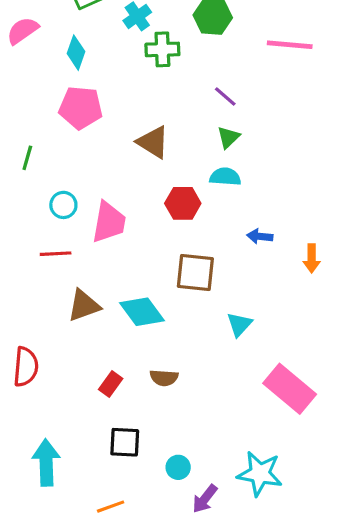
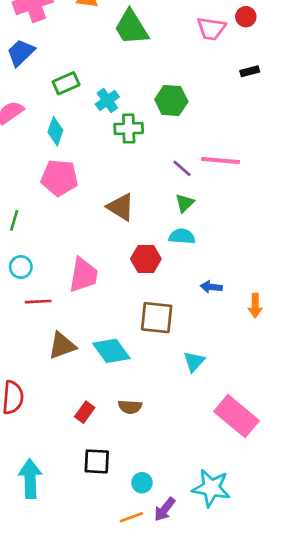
pink line: (290, 45) -> (221, 160), moved
cyan circle: (63, 205) -> (21, 267), moved
orange line: (111, 507) -> (131, 517), moved

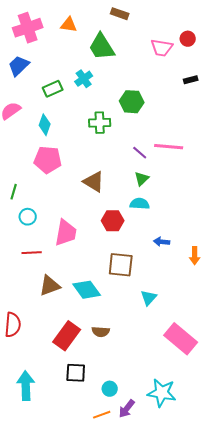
cyan cross: (107, 101) -> (84, 79), moved
cyan circle: (21, 267) -> (28, 217), moved
red rectangle: (85, 412) -> (67, 336), size x1.8

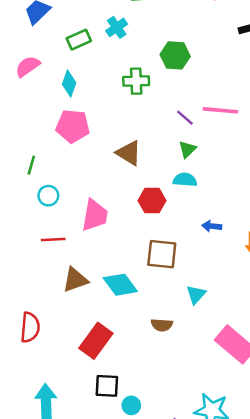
brown semicircle: (101, 332) -> (162, 325), moved
cyan circle: (110, 389) -> (131, 405), moved

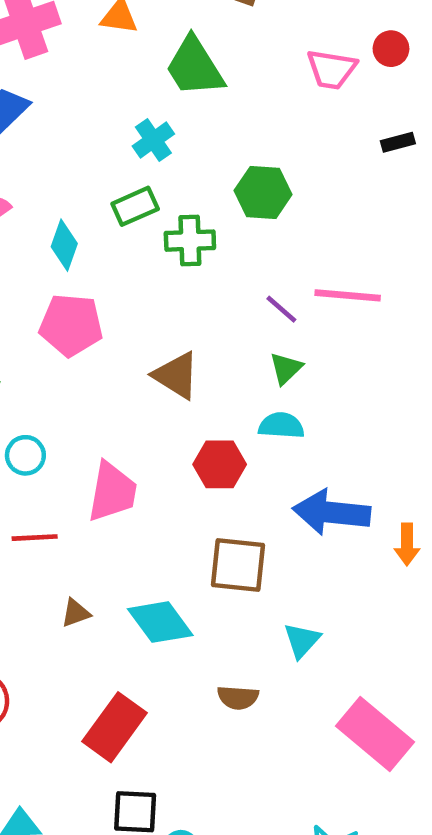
green rectangle: (79, 40) -> (135, 206), moved
blue arrow: (212, 226) -> (332, 512), size x2.0
brown triangle: (75, 280) -> (76, 613), size x0.6

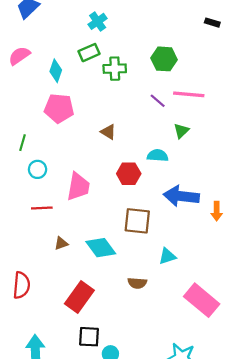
black rectangle: (398, 142) -> (212, 23), turned 32
green hexagon: (263, 193) -> (164, 59), moved
green triangle: (286, 368) -> (181, 131), moved
brown triangle: (176, 375) -> (108, 132), size x0.7
cyan triangle: (302, 640) -> (167, 256), turned 30

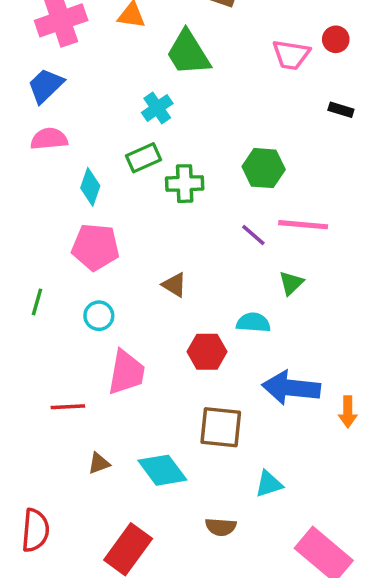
pink semicircle: (19, 56) -> (49, 139), moved, turned 30
cyan circle: (38, 169) -> (99, 316), moved

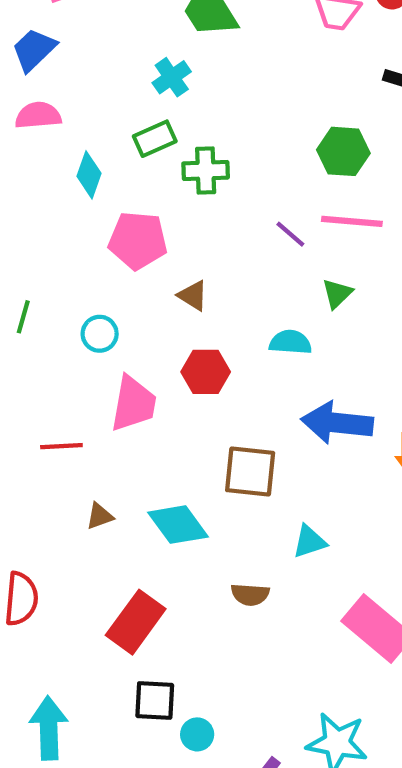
green hexagon: (264, 168) -> (343, 151), moved
pink pentagon: (95, 247) -> (138, 240), moved
red hexagon: (207, 352) -> (206, 372), moved

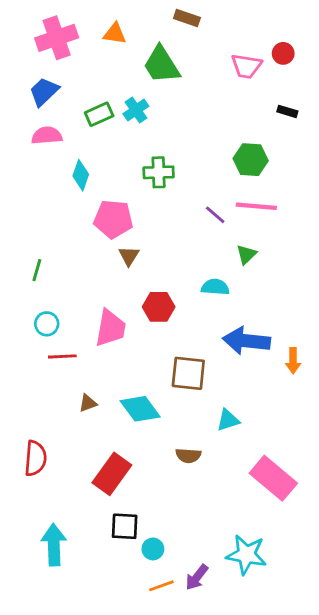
green rectangle: (155, 139) -> (99, 114), moved
brown triangle: (193, 296) -> (129, 256), moved, turned 30
cyan circle: (100, 334) -> (47, 324), moved

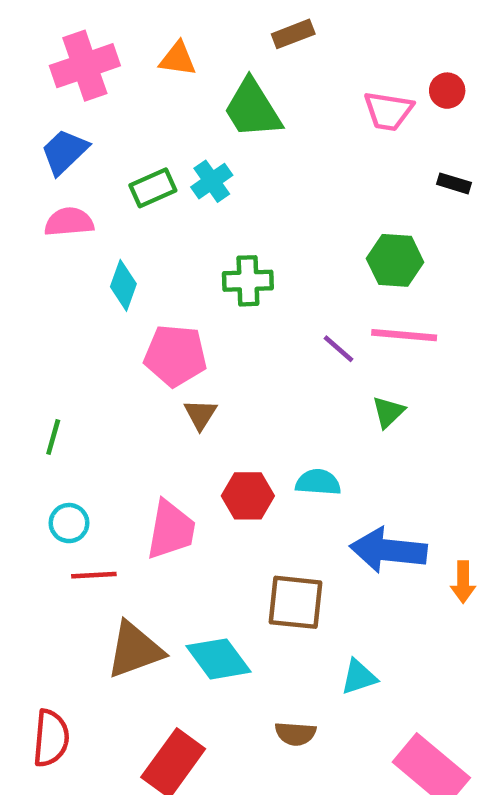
brown rectangle: (187, 18) -> (293, 34), turned -40
cyan semicircle: (215, 287) -> (318, 482), moved
brown triangle: (88, 403) -> (135, 650), size x2.0

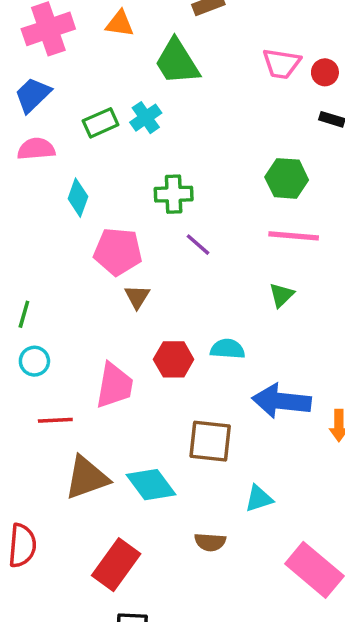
red circle: (447, 91) -> (325, 72), moved
purple line: (338, 349) -> (198, 245), moved
cyan circle: (69, 523) -> (34, 361), moved

